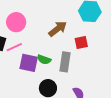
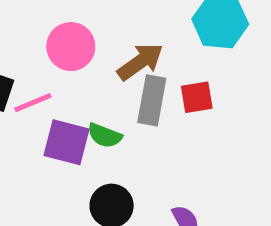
pink circle: (16, 22) -> (71, 47), moved
gray rectangle: (65, 62) -> (152, 100), moved

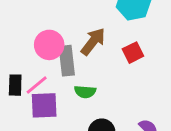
gray rectangle: (152, 100) -> (67, 61), moved
purple square: (67, 142) -> (44, 105), moved

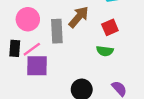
pink circle: (49, 45) -> (28, 19), moved
green semicircle: (85, 92) -> (105, 51), moved

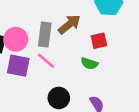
pink circle: (28, 19) -> (16, 39), moved
pink line: (32, 49) -> (46, 61), moved, turned 66

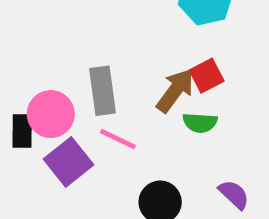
brown arrow: (69, 24) -> (175, 91), moved
purple square: (18, 66) -> (69, 162), turned -35

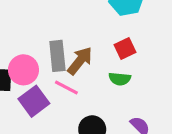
brown arrow: (175, 91) -> (80, 61), moved

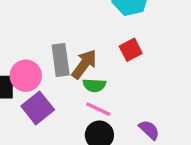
green semicircle: (120, 79) -> (94, 85), moved
pink line: (66, 88) -> (98, 109), moved

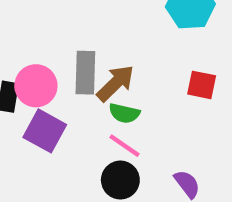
red square: (131, 50) -> (202, 85), moved, turned 30
purple square: (38, 108) -> (45, 131), turned -32

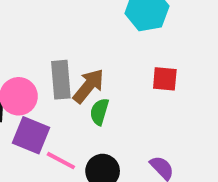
green semicircle: (124, 113) -> (99, 112), turned 100
pink line: (124, 146) -> (61, 161), moved

